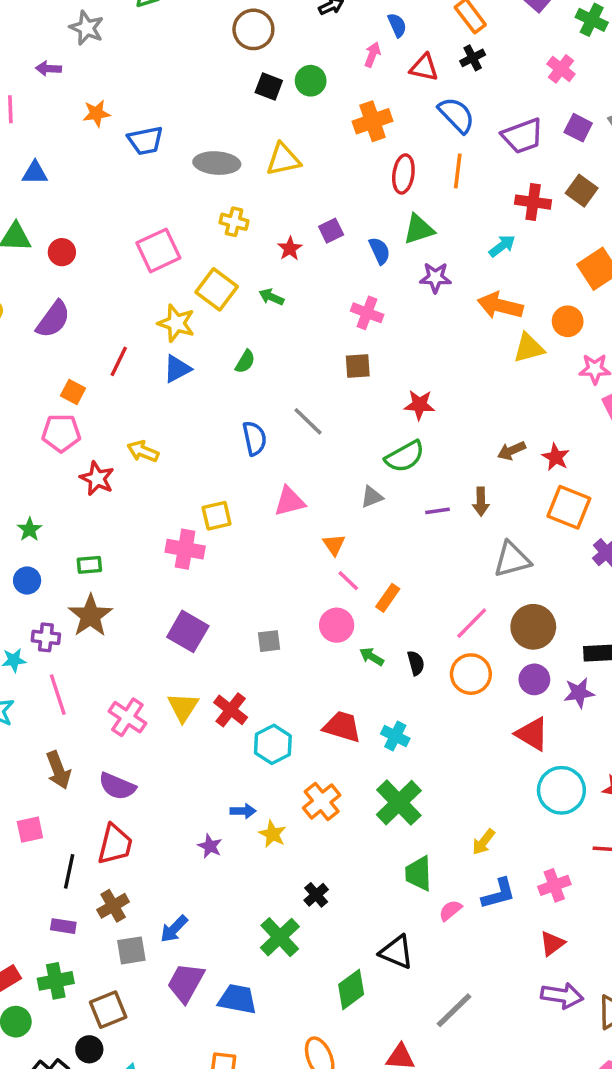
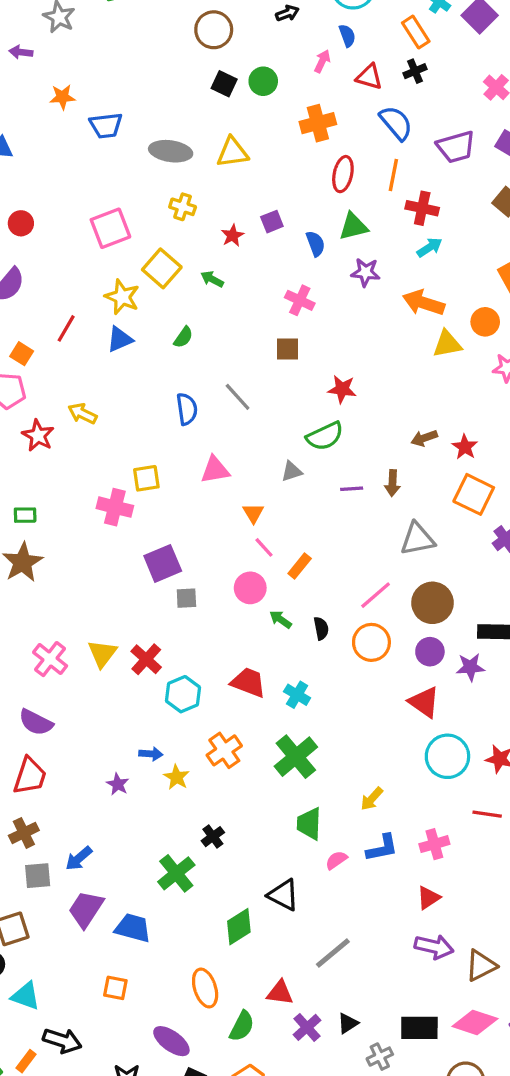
red cross: (533, 202) -> (422, 208), moved
purple square: (188, 631) -> (163, 563), moved, turned 33

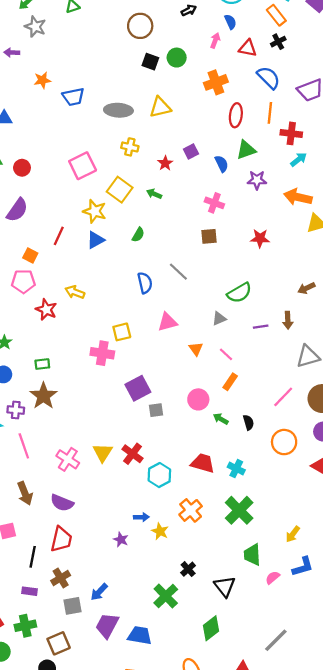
red star: (342, 389) -> (260, 238), moved
pink line: (264, 547) -> (226, 354), moved
orange circle: (371, 642) -> (284, 442), moved
black triangle: (283, 895) -> (225, 586), moved, turned 30

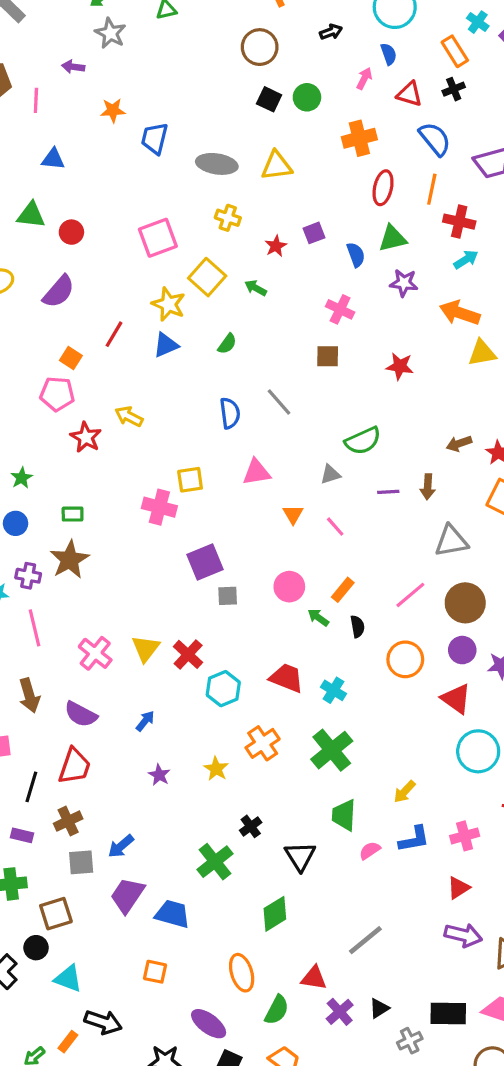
blue trapezoid: (73, 97) -> (155, 138), turned 110
orange rectangle: (230, 382) -> (343, 590), moved
blue arrow: (141, 517) -> (145, 721), moved, turned -56

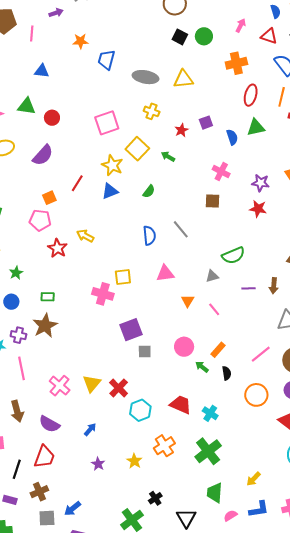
blue semicircle: (389, 54) -> (275, 11), moved
purple arrow: (73, 67) -> (56, 13), turned 152
purple star: (404, 283) -> (261, 183), moved
orange square: (71, 358) -> (49, 198), turned 32

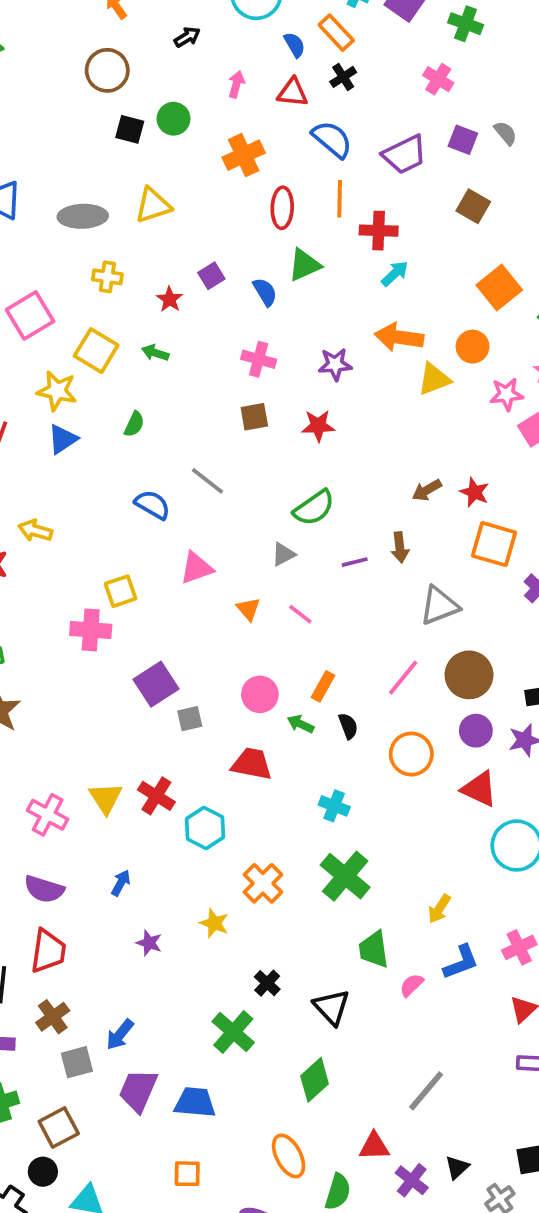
red star: (258, 209) -> (318, 426), moved
blue semicircle: (149, 236) -> (153, 505), turned -42
red trapezoid: (181, 405) -> (252, 764), moved

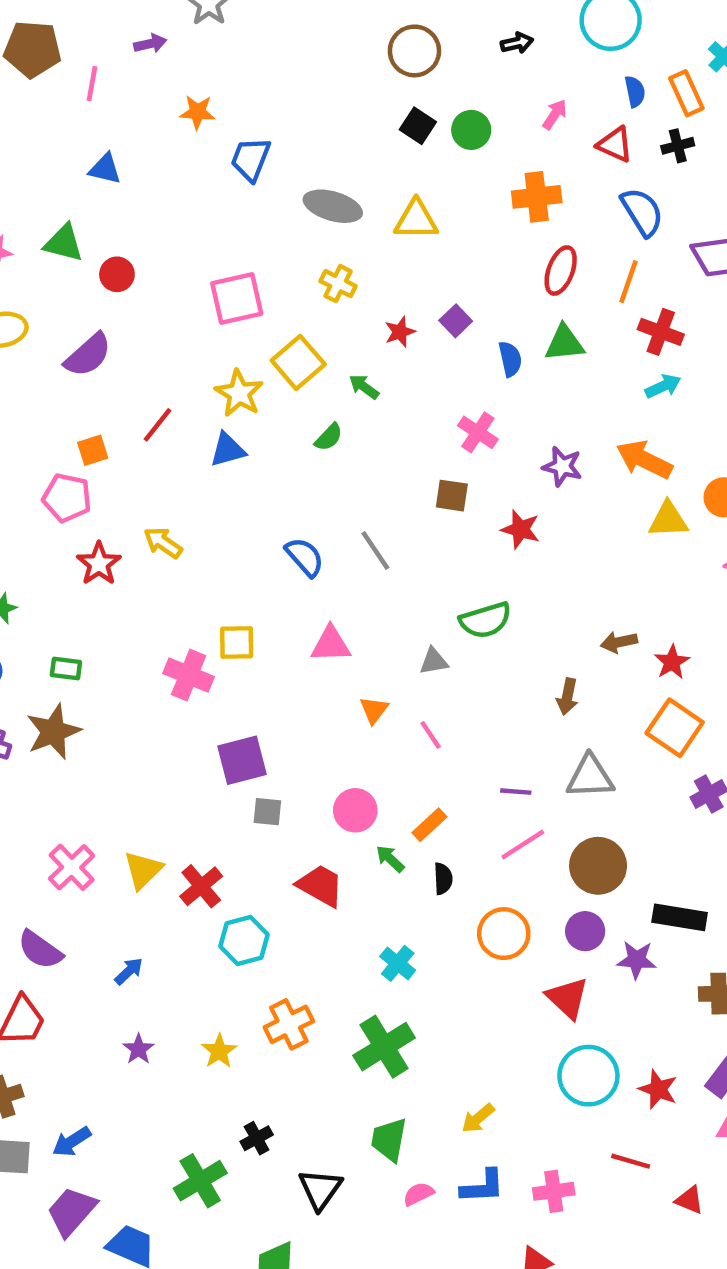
purple square: (211, 276) -> (456, 321), turned -30
green semicircle: (134, 424) -> (329, 437), moved
purple line: (355, 562) -> (516, 792), moved

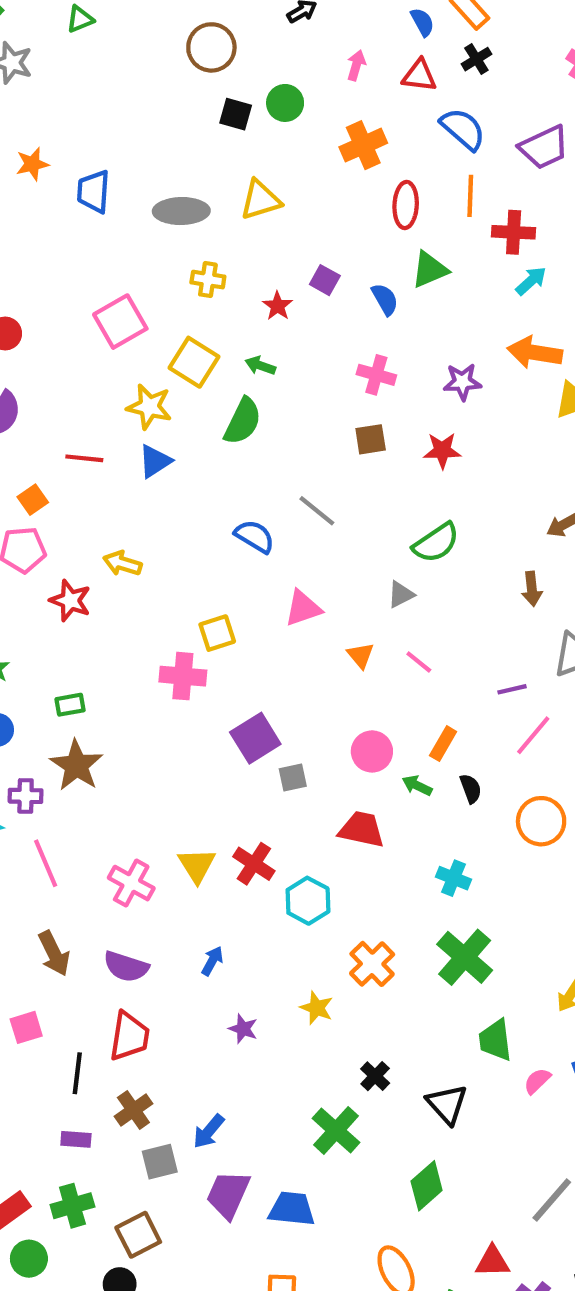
red line: (158, 425) -> (84, 458), turned 75
green semicircle: (329, 437) -> (243, 421), size x1.6

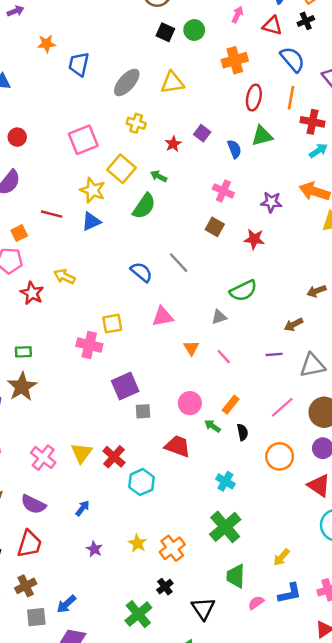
gray ellipse: (181, 211) -> (127, 82), turned -56
brown square: (371, 439) -> (215, 227), turned 30
brown arrow: (532, 589) -> (293, 324), turned 60
purple line: (512, 689) -> (274, 354), moved
orange cross: (372, 964) -> (172, 548), moved

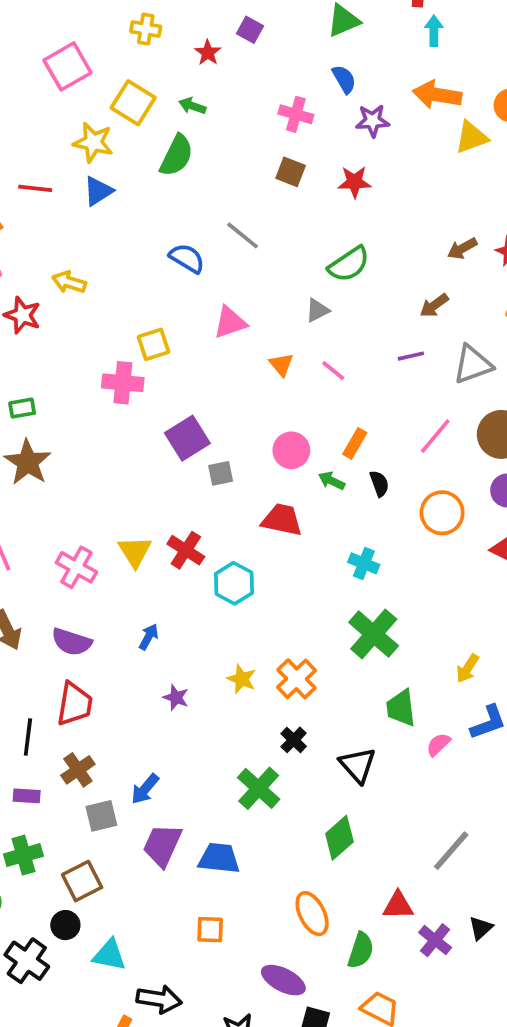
blue semicircle: (234, 149) -> (344, 79), moved
cyan arrow: (318, 151) -> (434, 31), turned -48

